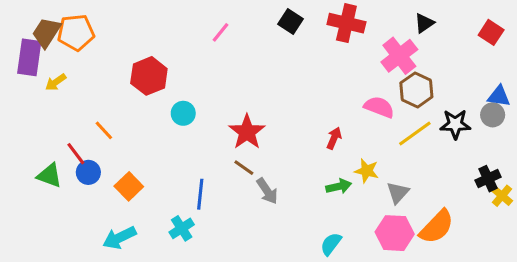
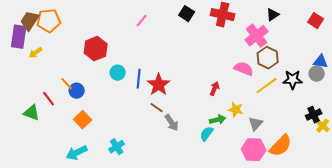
blue circle: (88, 172) -> (77, 91), moved
blue line: (200, 194) -> (139, 79), moved
cyan semicircle: (331, 244) -> (207, 134), moved

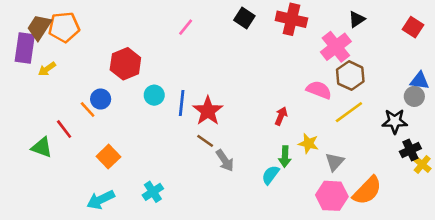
black star: (293, 80) -> (395, 121), moved
blue circle: (77, 91) -> (101, 99), moved
green arrow: (218, 120) -> (285, 157), turned 105

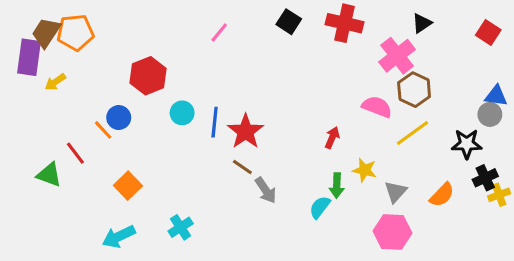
yellow cross: (422, 164) -> (499, 195), turned 30
orange semicircle: (367, 191) -> (442, 195), moved, size x0.7

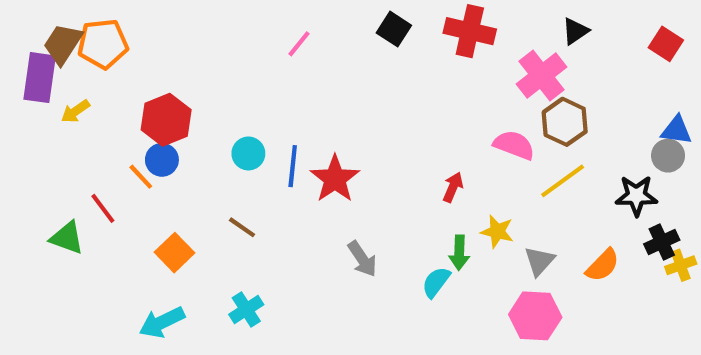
red hexagon: (148, 76) -> (166, 120), moved
brown line: (242, 167) -> (242, 227), moved

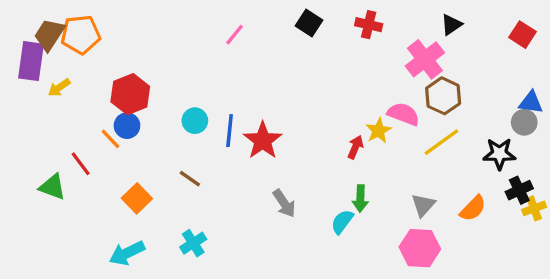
red cross: (470, 31) -> (369, 25), size x0.7
yellow star: (497, 232) -> (379, 131), moved, turned 30

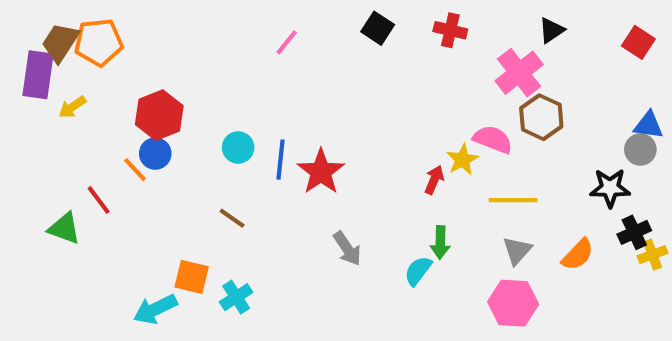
yellow line: (441, 142) -> (513, 200), moved, turned 36
orange square: (137, 198) -> (192, 277), moved, turned -32

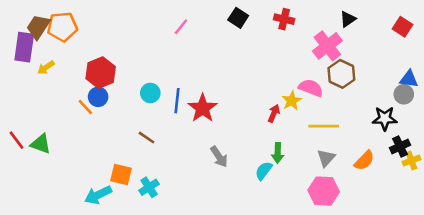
red line: (99, 200) -> (17, 140), moved

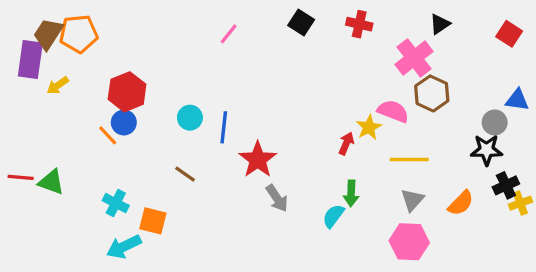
gray circle: (404, 94) -> (495, 122), moved
red star: (203, 108) -> (258, 160), moved
red line: (17, 140) -> (21, 177), turned -48
cyan cross: (149, 187) -> (116, 203), moved, turned -30

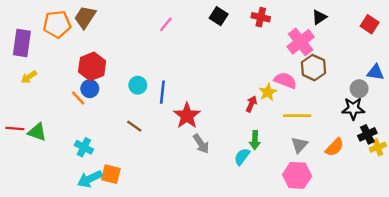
brown trapezoid: (48, 34) -> (85, 17), moved
yellow arrow: (58, 85) -> (29, 77), moved
orange square: (153, 221) -> (111, 174), moved

